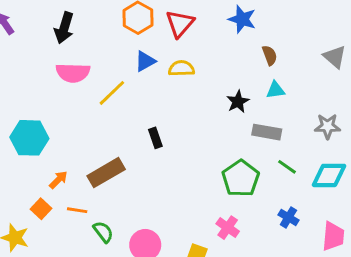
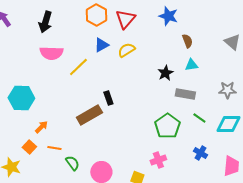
yellow semicircle: (181, 68) -> (126, 50), turned -30
brown rectangle: (106, 173) -> (89, 115), moved
pink cross: (228, 228) -> (158, 160), turned 35

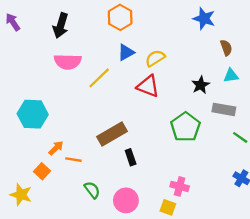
red triangle: (125, 19) -> (148, 86), moved, turned -50
black rectangle: (108, 98) -> (131, 157), moved
green pentagon: (167, 126) -> (185, 127), moved
orange line: (54, 148) -> (73, 160), moved
pink cross: (158, 160) -> (180, 186), moved, turned 35

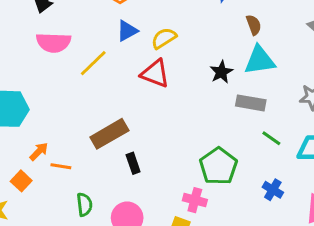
cyan triangle: (231, 76) -> (260, 60), size x1.6
green pentagon: (185, 127) -> (218, 166), moved
green semicircle: (92, 190) -> (84, 204), turned 30

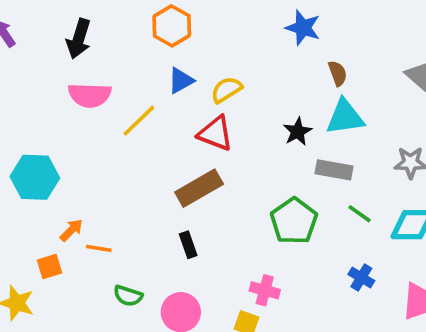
brown rectangle: (109, 134) -> (199, 188), moved
green pentagon: (218, 166) -> (294, 221), moved
orange square: (21, 181) -> (50, 267), turned 30
green semicircle: (84, 204) -> (128, 296), turned 115

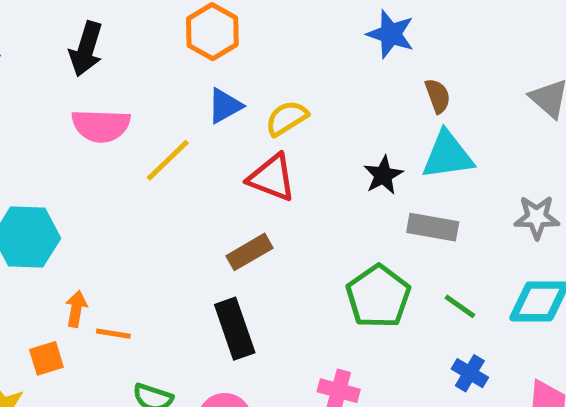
brown rectangle: (199, 188) -> (250, 252), size x0.7
green line: (360, 214) -> (460, 306), moved
orange arrow: (71, 230) -> (76, 309), turned -35
black rectangle: (188, 245) -> (235, 329), size x1.6

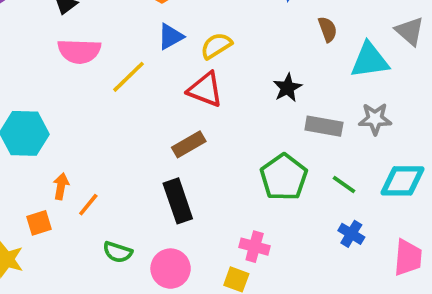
cyan triangle: (448, 155) -> (370, 60), moved
gray star: (537, 217) -> (375, 119), moved
orange line: (113, 334) -> (88, 205), turned -60

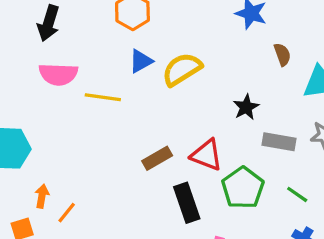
yellow semicircle: (216, 46) -> (182, 69), size x1.4
yellow line: (129, 77) -> (103, 97), turned 52
red triangle: (205, 90) -> (207, 155), moved
black rectangle: (178, 201) -> (187, 203), moved

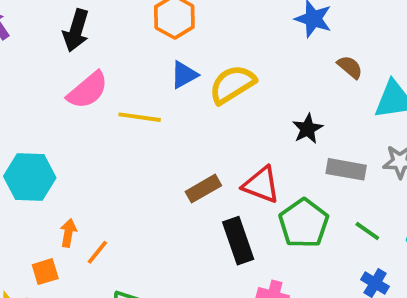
brown semicircle: (282, 54) -> (350, 67), turned -30
pink semicircle: (58, 74) -> (88, 90), turned -42

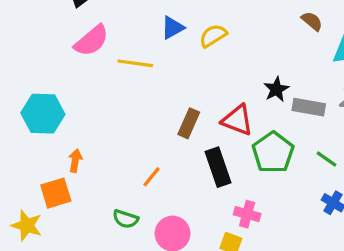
yellow semicircle: (232, 84) -> (213, 36), size x0.7
black star: (308, 129) -> (276, 89), moved
brown rectangle: (203, 189) -> (189, 123), turned -36
orange line: (97, 252) -> (151, 177), moved
orange square: (45, 272) -> (56, 193), size x1.4

